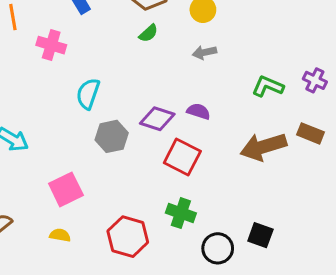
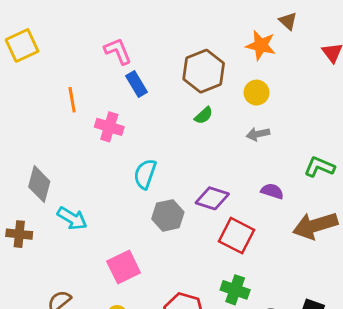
purple semicircle: (199, 111) -> (272, 191), moved

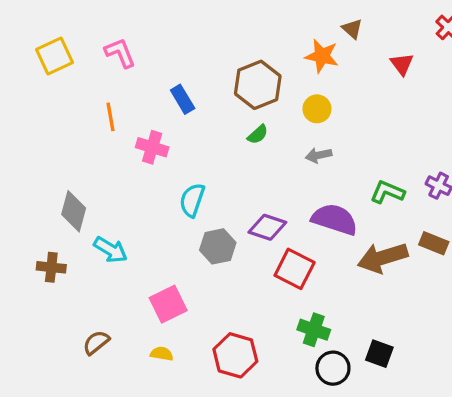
pink L-shape: (118, 51) -> (120, 53), moved
purple semicircle: (272, 191) -> (335, 219), size x1.8
green cross: (235, 290) -> (314, 330), moved

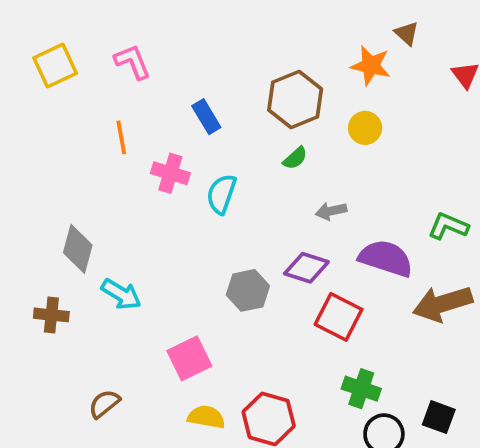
gray arrow: (319, 155) -> (331, 211), moved
cyan semicircle: (192, 200) -> (221, 194), moved
yellow semicircle: (162, 354) -> (206, 417), moved, size x1.4

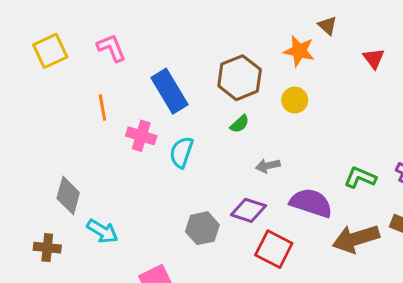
blue rectangle: (206, 117) -> (170, 91), size x1.6

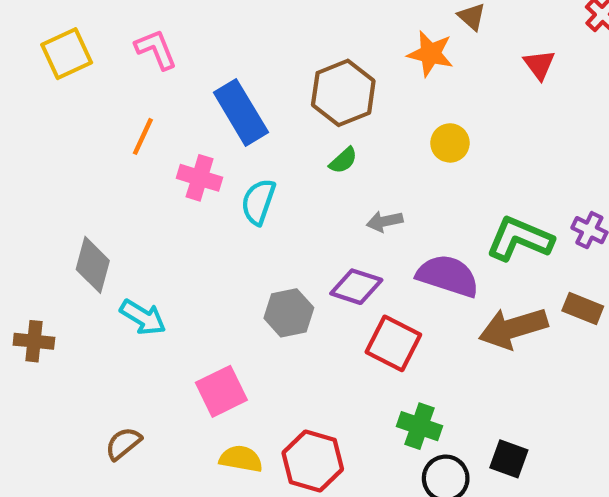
yellow circle: (295, 100) -> (450, 143), moved
orange line: (102, 108) -> (143, 136), turned 35
green L-shape: (360, 178) -> (520, 239), size x1.4
brown cross: (47, 248) -> (34, 341), moved

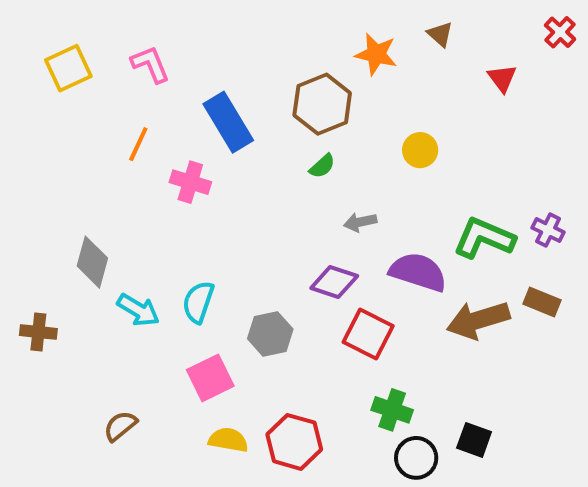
orange star: (430, 54) -> (376, 54), moved
cyan semicircle: (258, 202) -> (198, 302), moved
gray hexagon: (289, 313) -> (270, 334), moved

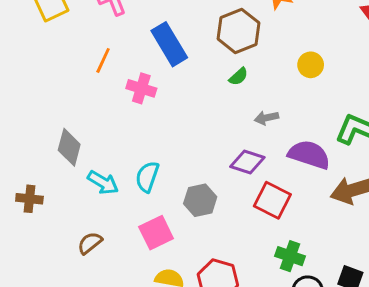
brown semicircle: (120, 426) -> (90, 243), moved

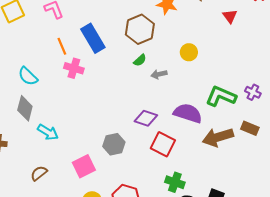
orange line: (103, 60) -> (62, 46), moved, turned -48
gray arrow: (266, 118) -> (159, 74), moved
cyan semicircle: (147, 177) -> (28, 76), moved, turned -65

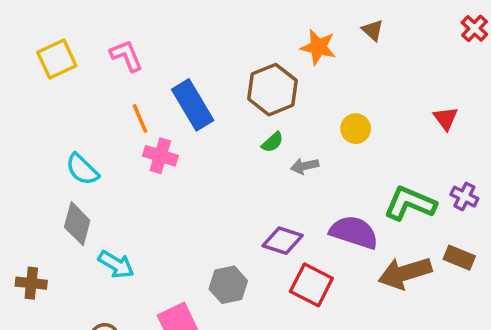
red triangle: (230, 16) -> (446, 118), moved

